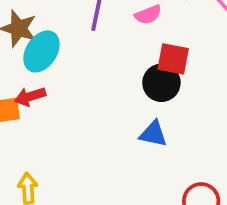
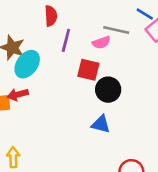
red square: (173, 59) -> (88, 70), moved

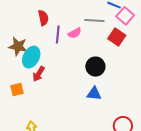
pink semicircle: (101, 42) -> (75, 33), moved
red square: (88, 70) -> (117, 37), moved, turned 30
red arrow: (18, 95) -> (39, 74), moved, turned -35

